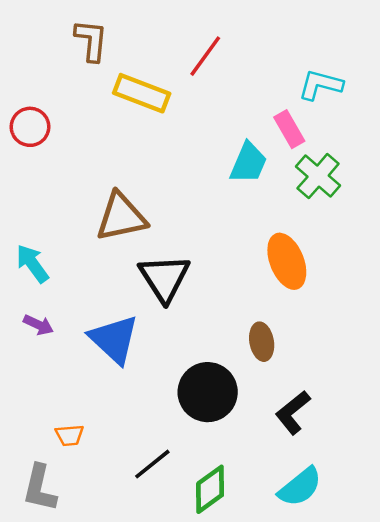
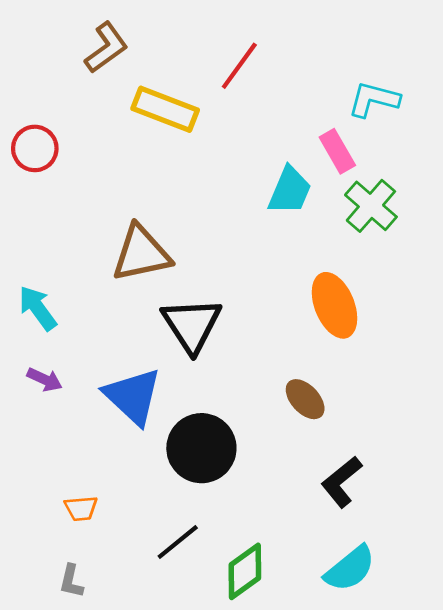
brown L-shape: (91, 40) -> (106, 48), turned 48
brown ellipse: (262, 342) -> (305, 399), turned -33
black circle: (208, 392) -> (201, 448), moved
gray L-shape: (40, 488) -> (71, 581), moved, size x0.6

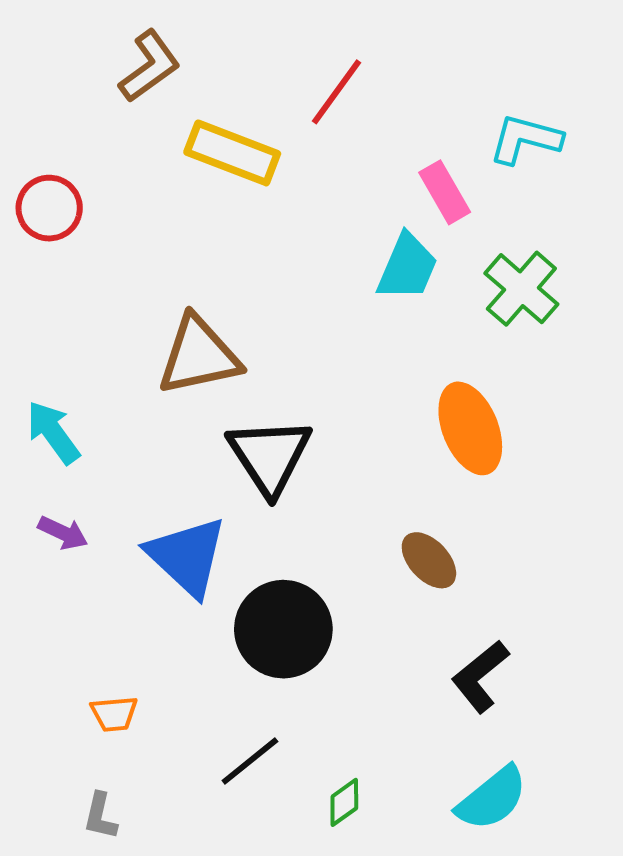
pink rectangle: (337, 151) -> (445, 192), moved
green diamond: (245, 571) -> (344, 802), size x0.6

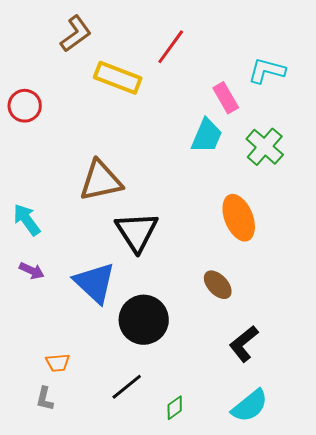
gray L-shape: (100, 816) -> (45, 399), moved

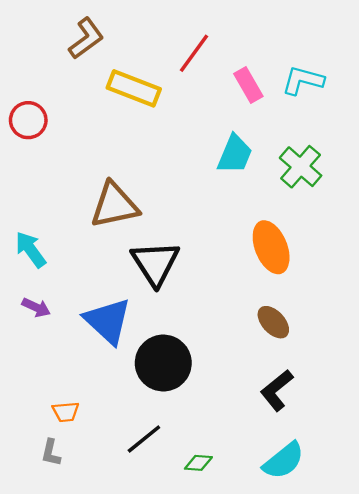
pink rectangle: (226, 98) -> (248, 85), moved
brown ellipse: (218, 285) -> (273, 322), moved
green diamond: (175, 408) -> (198, 463), turned 40

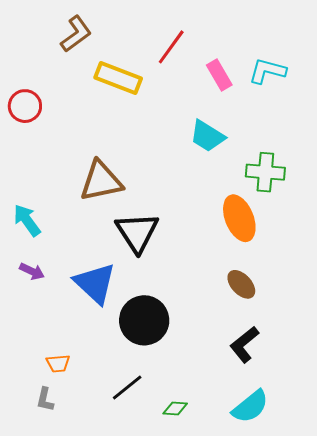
cyan trapezoid: (235, 154) -> (207, 136), turned 99
green cross: (301, 167) -> (265, 172), moved, turned -36

